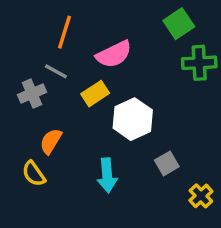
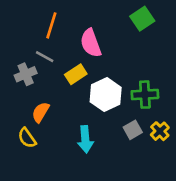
pink semicircle: (114, 54) -> (91, 43), turned 96
green cross: (199, 63) -> (145, 95), moved
yellow cross: (201, 196) -> (160, 131), moved

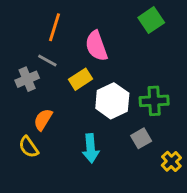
yellow cross: (160, 131) -> (171, 161), moved

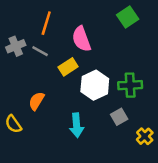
gray cross: (27, 79) -> (16, 46), moved
yellow semicircle: (29, 147) -> (13, 124), moved

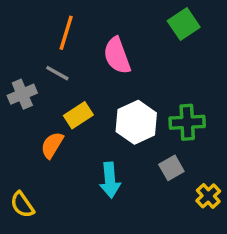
gray cross: (16, 46) -> (22, 94), moved
yellow rectangle: (68, 67) -> (78, 115), moved
yellow semicircle: (13, 124) -> (22, 205), moved

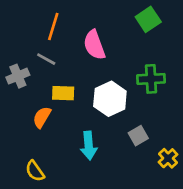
yellow rectangle: (78, 115) -> (63, 93), turned 35
green cross: (187, 122) -> (151, 79), moved
yellow semicircle: (22, 205) -> (35, 171), moved

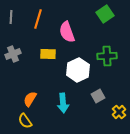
gray line: (46, 59) -> (11, 17), moved, turned 64
yellow rectangle: (63, 93) -> (48, 54), moved
orange semicircle: (42, 117) -> (30, 99), moved

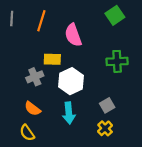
gray cross: (13, 54) -> (35, 77), moved
white hexagon: (78, 70) -> (71, 81), moved
orange semicircle: (30, 99) -> (33, 109), turned -84
yellow cross: (119, 112) -> (105, 128), moved

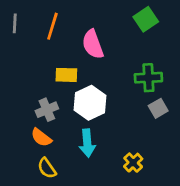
gray cross: (35, 77) -> (47, 110), moved
gray square: (107, 105) -> (158, 108), moved
yellow semicircle: (27, 133) -> (47, 168), moved

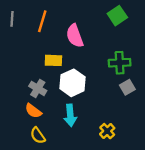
gray cross: (47, 110) -> (38, 88), turned -36

